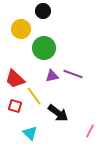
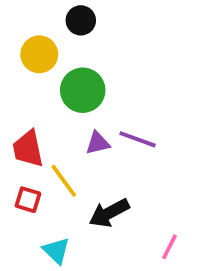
red trapezoid: (15, 79) -> (28, 149), turned 35
black arrow: (58, 113) -> (109, 213), turned 115

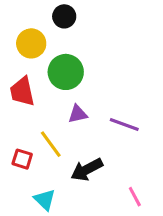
purple line: (137, 139) -> (124, 125), moved
red trapezoid: (28, 149) -> (22, 91), moved
pink line: (169, 247) -> (135, 197), turned -55

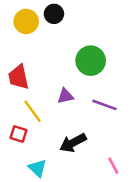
yellow circle: (31, 43) -> (26, 21), moved
green circle: (66, 72) -> (91, 61), moved
yellow line: (51, 144) -> (32, 111), moved

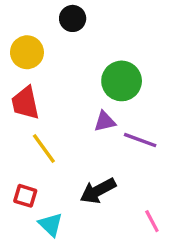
yellow circle: (26, 21) -> (27, 52), moved
purple triangle: (65, 96) -> (105, 122), moved
red square: (19, 134) -> (25, 196), moved

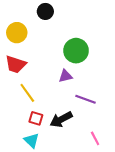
red trapezoid: (25, 103) -> (16, 64), turned -60
purple line: (140, 140) -> (86, 99), moved
red square: (25, 196) -> (36, 118), moved

